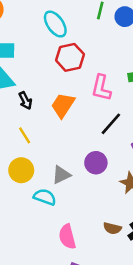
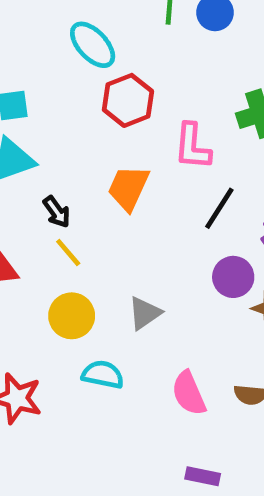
black arrow: (25, 101) -> (57, 212), moved
purple circle: (96, 163) -> (233, 277), moved
cyan semicircle: (45, 197) -> (103, 375), moved
pink semicircle: (67, 237) -> (189, 393), moved

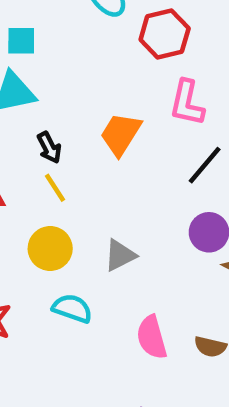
red hexagon: (128, 100) -> (165, 34), moved

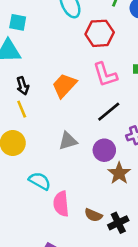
pink L-shape: (187, 103) -> (105, 75), turned -40
gray triangle: (120, 255) -> (68, 141), moved
cyan semicircle: (72, 308) -> (40, 181), moved

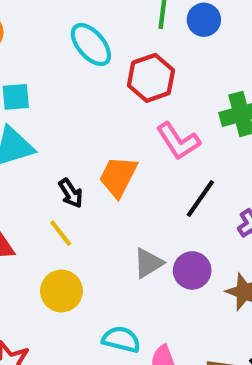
black arrow: (23, 86) -> (71, 193), moved
purple circle: (104, 150) -> (192, 270), moved

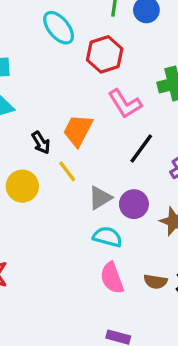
yellow line: (61, 233) -> (67, 171), moved
yellow circle: (61, 291) -> (22, 186), moved
cyan semicircle: (121, 339) -> (108, 237), moved

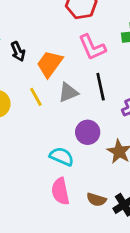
black arrow: (41, 143) -> (18, 52), moved
black line: (141, 148) -> (101, 87), turned -56
gray triangle: (100, 198) -> (68, 92), moved

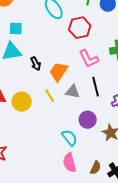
gray triangle: (68, 92) -> (73, 92), turned 35
cyan semicircle: (62, 156) -> (70, 138), turned 30
brown semicircle: (96, 200) -> (95, 168), turned -80

